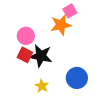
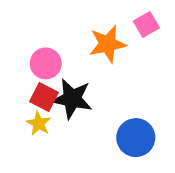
pink square: (70, 11) -> (146, 25), moved
yellow star: (42, 86) -> (39, 123), moved

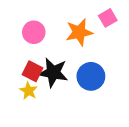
pink circle: (46, 63) -> (34, 32), moved
blue circle: (136, 138) -> (91, 76), moved

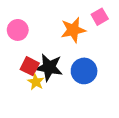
pink circle: (34, 32) -> (18, 30), moved
yellow star: (29, 91) -> (36, 82), moved

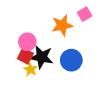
pink circle: (18, 30) -> (27, 42), moved

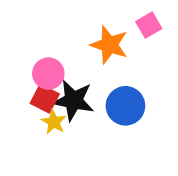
orange star: (62, 25) -> (109, 45), turned 30

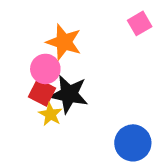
orange star: (109, 45) -> (64, 42), moved
blue circle: (125, 106) -> (133, 143), moved

